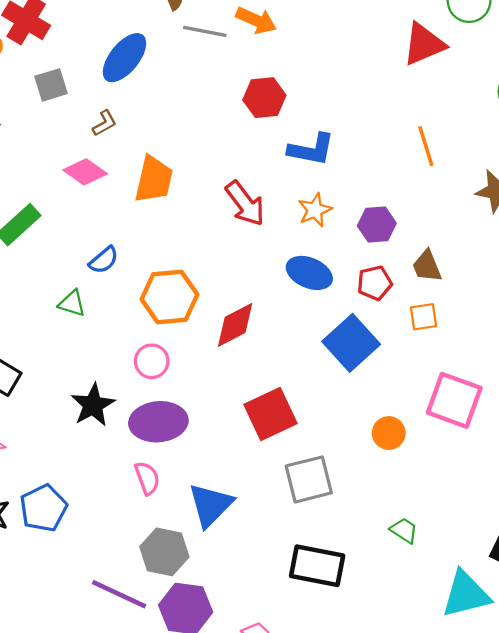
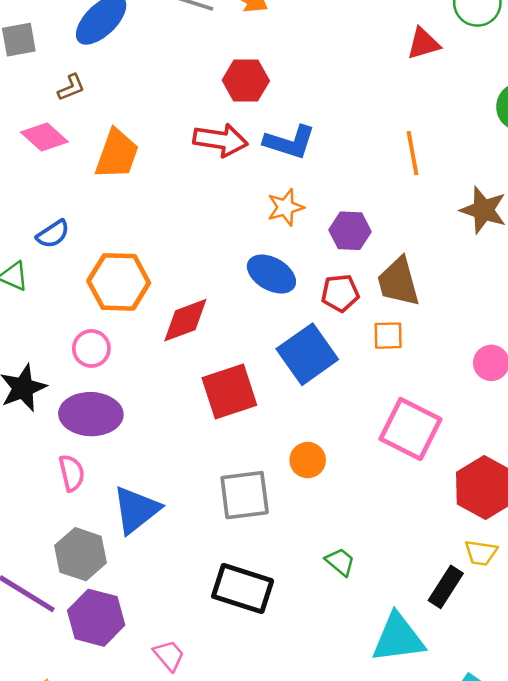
red triangle: (424, 44) -> (423, 44), size x0.7
red arrow: (245, 203) -> (220, 140), moved, turned -51
brown trapezoid: (427, 266) -> (398, 282), size x1.4
red square: (270, 414) -> (229, 391), moved
orange circle: (389, 433) -> (308, 460), moved

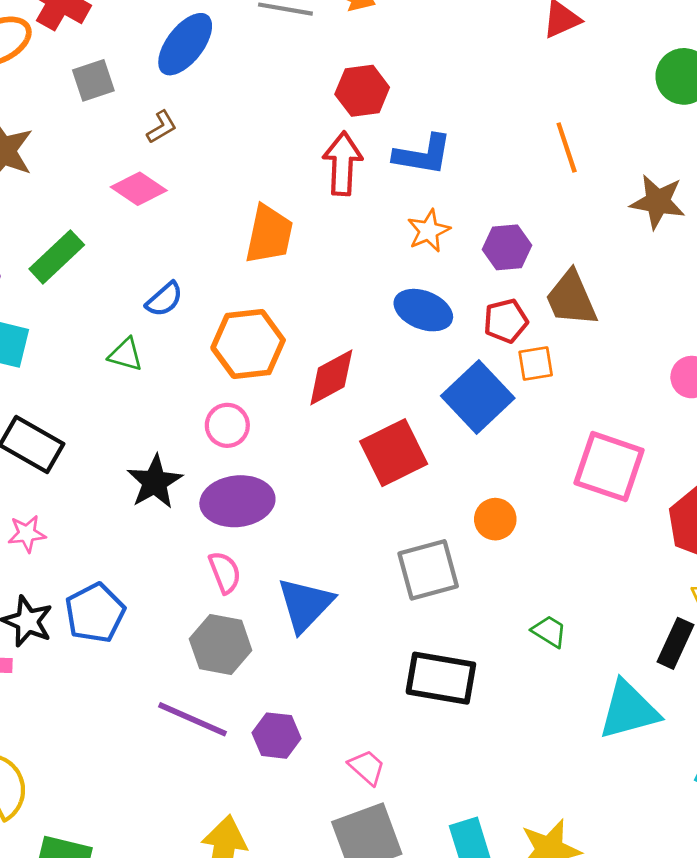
red arrow: (220, 140) -> (343, 164), turned -88
orange trapezoid: (117, 154) -> (269, 234), moved
orange square: (388, 336) -> (536, 364), moved
gray hexagon: (81, 554) -> (221, 645), moved
purple hexagon: (96, 618) -> (277, 736), size x0.7

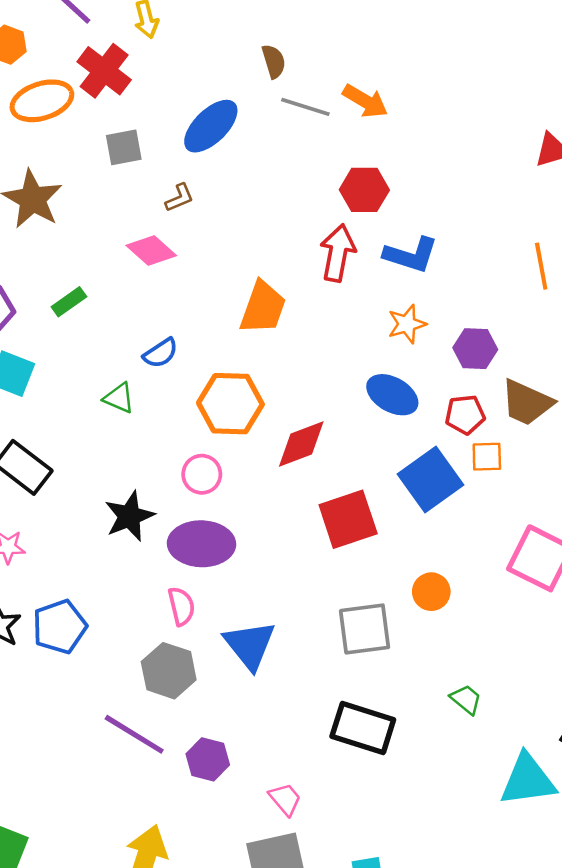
green rectangle: (57, 257) -> (69, 302), size x0.7
brown trapezoid: (571, 298) -> (527, 403), turned -50
blue triangle: (305, 604) -> (250, 645), turned -30

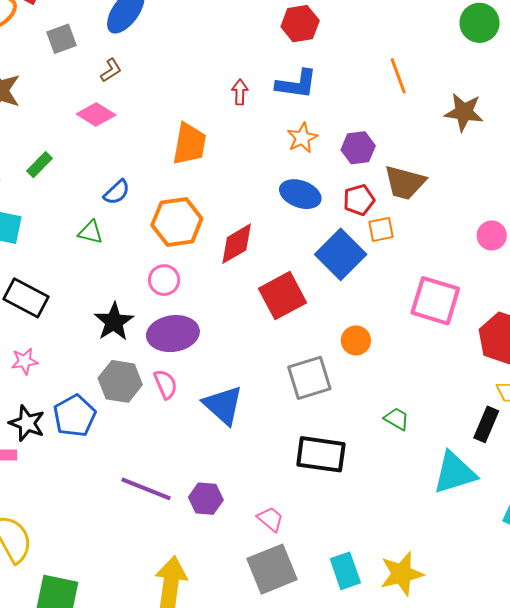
red hexagon: (364, 190) -> (300, 24), moved
red arrow: (338, 253) -> (240, 92), size x0.6
gray hexagon: (169, 671) -> (120, 381), moved

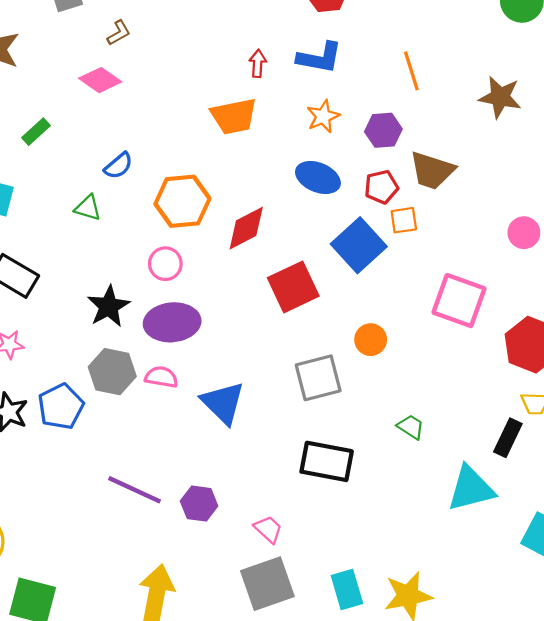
orange line: (398, 76) -> (411, 71), moved
orange trapezoid: (189, 144) -> (234, 116), moved, turned 66
pink semicircle: (166, 384) -> (161, 377), turned -60

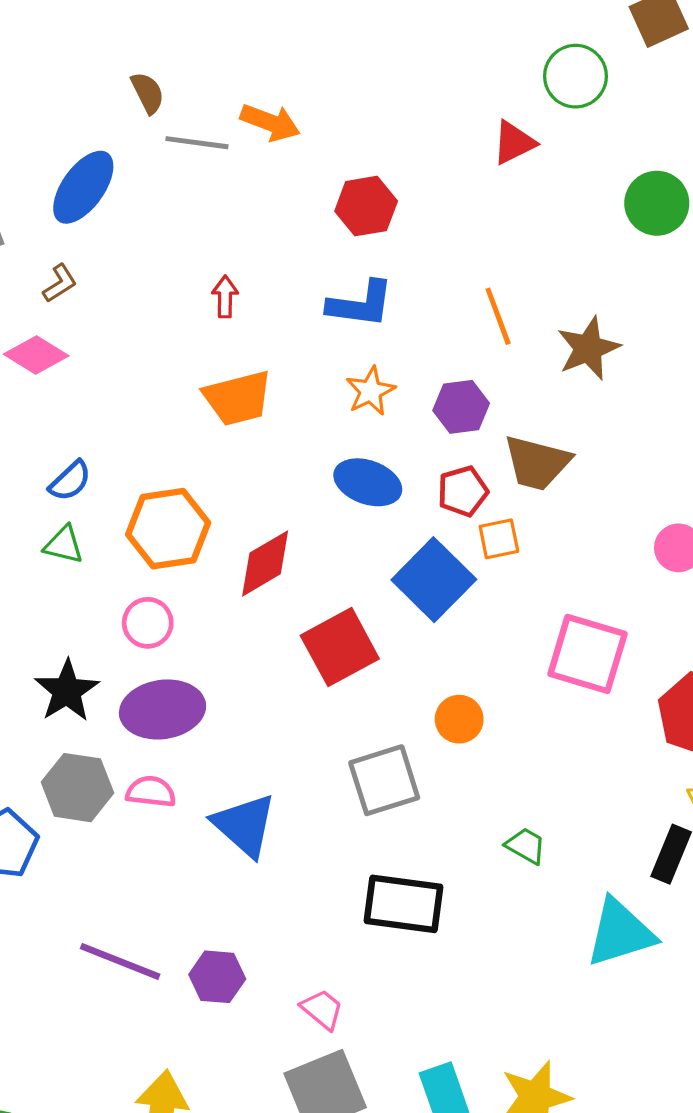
red arrow: (258, 63) -> (225, 297), moved
brown star: (500, 97) -> (588, 348), moved, turned -30
green triangle: (88, 208) -> (64, 545), moved

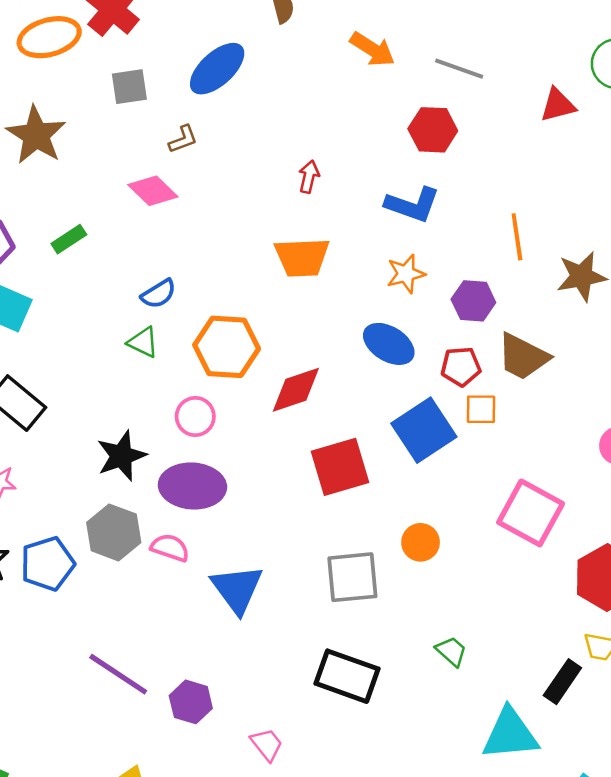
gray line: (197, 143) -> (459, 69), moved

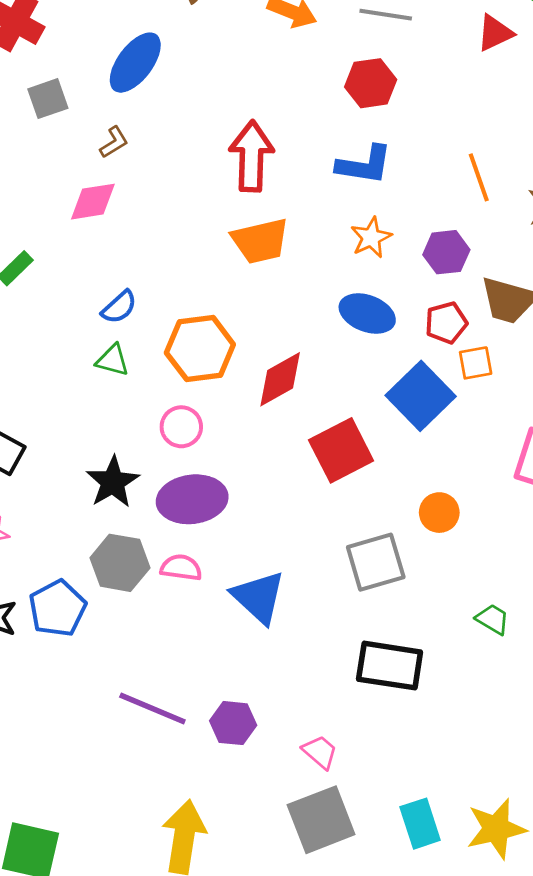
red arrow: (309, 177) -> (251, 156), size x2.0
pink diamond: (153, 191) -> (93, 202), turned -42

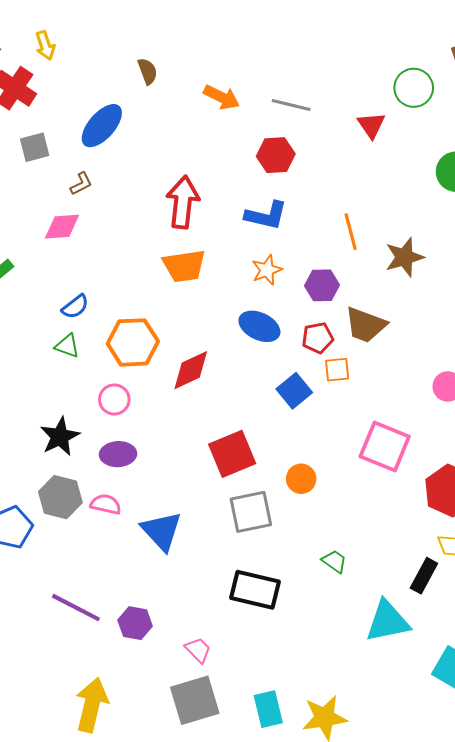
red triangle: (495, 33) -> (371, 125), turned -44
blue square: (421, 396) -> (294, 391), size x0.7
red square: (341, 450) -> (232, 454), moved
purple ellipse: (192, 499) -> (118, 454), size x0.7

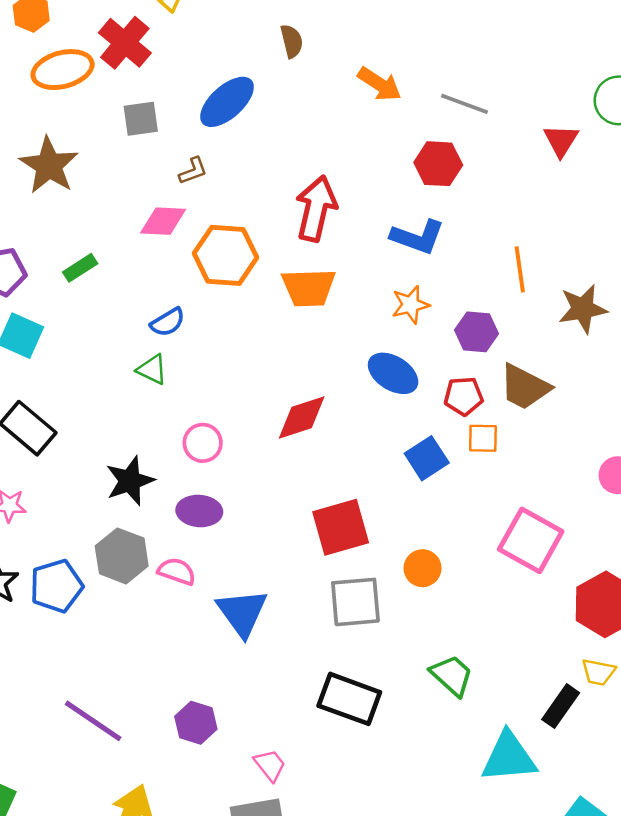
orange hexagon: (133, 342) -> (226, 255), moved
green trapezoid: (334, 561) -> (452, 675), size x1.4
purple line: (76, 608) -> (93, 721), moved

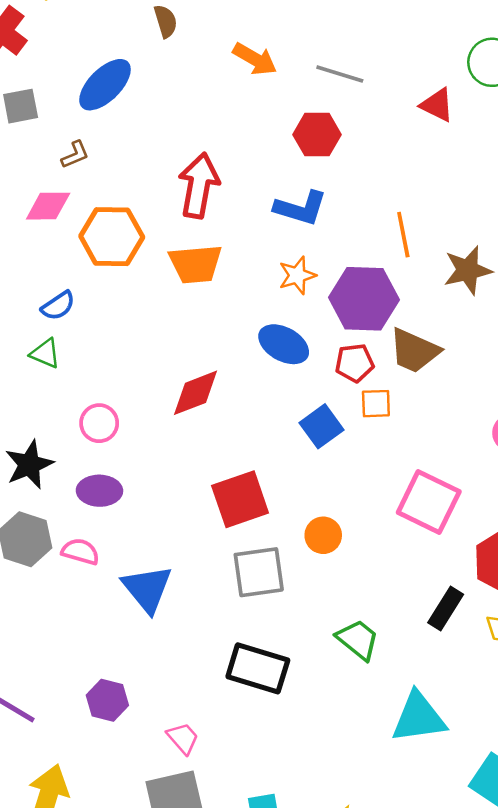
red triangle: (561, 140) -> (437, 105), turned -33
purple hexagon: (476, 332) -> (364, 299), size x1.6
black rectangle: (561, 706) -> (446, 609), moved

